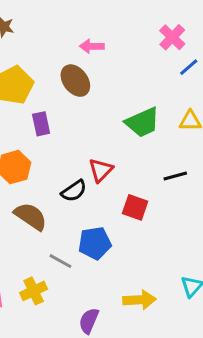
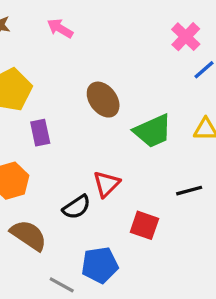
pink arrow: (92, 46) -> (60, 28), moved, turned 30
brown ellipse: (75, 81) -> (103, 100), moved

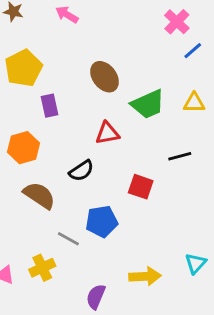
red triangle: (106, 184) -> (107, 133), moved, turned 35

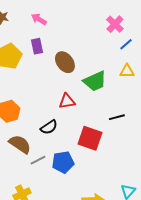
yellow triangle: (194, 103) -> (127, 71), moved
purple rectangle: (50, 106) -> (37, 46), moved
red square: (141, 187) -> (90, 138), size x1.4
gray line: (68, 239) -> (38, 160), moved, turned -56

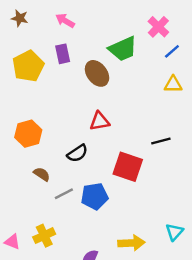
green trapezoid: (95, 81) -> (123, 49), moved
brown semicircle: (20, 144) -> (42, 174), size x0.6

